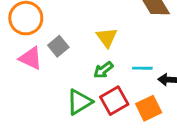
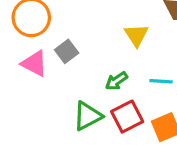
yellow triangle: (107, 38) -> (136, 35), moved

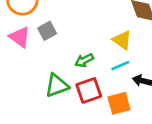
yellow triangle: (136, 35) -> (122, 40), moved, turned -30
cyan line: (161, 81) -> (120, 66), turned -36

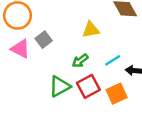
yellow triangle: (122, 40) -> (91, 30), moved, turned -36

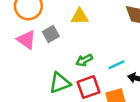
yellow triangle: (91, 30) -> (80, 17), moved

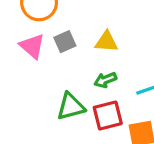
yellow triangle: (80, 17) -> (106, 42), moved

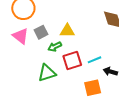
green arrow: (105, 80) -> (55, 47), moved
red square: (108, 115) -> (72, 61), moved

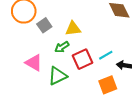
gray square: (41, 32) -> (44, 25), moved
pink triangle: (21, 36) -> (34, 63), moved

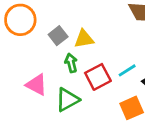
gray square: (44, 25) -> (58, 36), moved
green arrow: (62, 47) -> (71, 63), turned 112

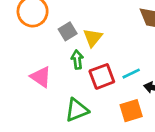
yellow triangle: (84, 39) -> (93, 38), turned -48
green triangle: (67, 100) -> (77, 110), moved

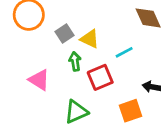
yellow triangle: (93, 38) -> (90, 39), turned -42
cyan line: (131, 74) -> (124, 52), moved

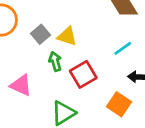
cyan line: (124, 52) -> (123, 48), moved
orange square: (131, 111) -> (119, 104), turned -30

